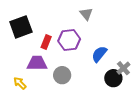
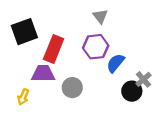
purple hexagon: (69, 40) -> (96, 47), moved
red rectangle: (46, 42) -> (54, 49), size x1.6
yellow arrow: (20, 83) -> (23, 97), turned -112

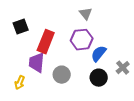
black square: (24, 32) -> (21, 27), size x0.7
purple trapezoid: (43, 74) -> (37, 63), turned -85
black circle: (132, 91) -> (99, 78), moved

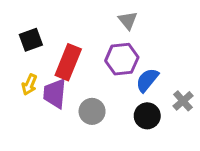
yellow arrow: (20, 83) -> (29, 85), moved

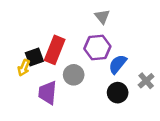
black square: (31, 40) -> (34, 57), moved
purple trapezoid: (55, 93) -> (48, 93), moved
gray circle: (92, 111) -> (74, 75), moved

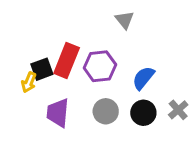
purple hexagon: (97, 47) -> (100, 66), moved
gray circle: (74, 75) -> (106, 111), moved
gray cross: (146, 81) -> (178, 110), moved

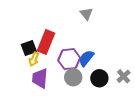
purple hexagon: (100, 66) -> (69, 59), moved
blue semicircle: (143, 78) -> (86, 58), moved
yellow arrow: (29, 82) -> (34, 59), moved

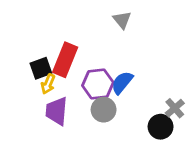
black circle: (99, 78) -> (161, 127), moved

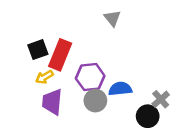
black square: (41, 68) -> (38, 50), moved
blue semicircle: (122, 83) -> (120, 89), moved, turned 45
yellow arrow: (48, 84) -> (44, 77), turned 36

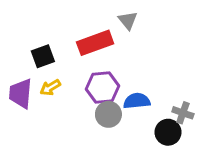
red rectangle: (60, 55) -> (95, 43), moved, turned 48
gray cross: (161, 99) -> (183, 113), turned -30
purple trapezoid: (52, 102) -> (21, 93), moved

